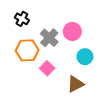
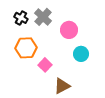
gray cross: (49, 38) -> (43, 17), moved
brown triangle: (75, 84) -> (62, 86), moved

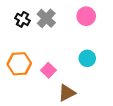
pink circle: (69, 30) -> (86, 16), moved
orange hexagon: (26, 48) -> (19, 64), moved

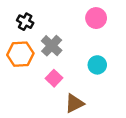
gray cross: (46, 18) -> (52, 46), moved
orange hexagon: (19, 64) -> (20, 54), moved

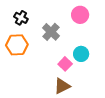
gray cross: (52, 46) -> (51, 32), moved
pink square: (54, 78) -> (65, 64), moved

